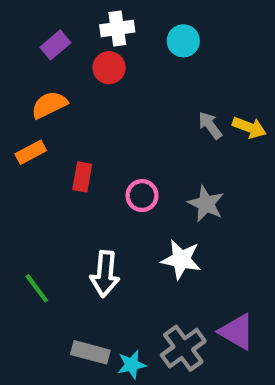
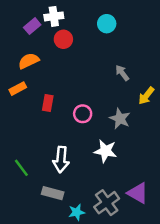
white cross: (117, 28) -> (54, 16), moved
yellow arrow: (249, 127) -> (146, 96), moved, turned 108
gray rectangle: (90, 352) -> (53, 193), moved

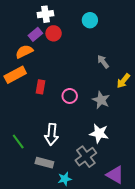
purple rectangle: (32, 26) -> (35, 34), moved
orange rectangle: (18, 89) -> (15, 75), size x1.5
white star: (105, 151) -> (99, 133), moved
purple triangle: (138, 193) -> (115, 175), moved
gray cross: (107, 203) -> (86, 157), moved

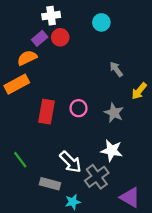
red rectangle: (40, 87) -> (46, 112), moved, size x1.5
white arrow: (52, 134) -> (70, 162), moved, turned -50

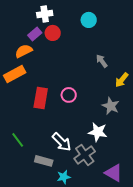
gray star: (114, 113) -> (111, 106), moved

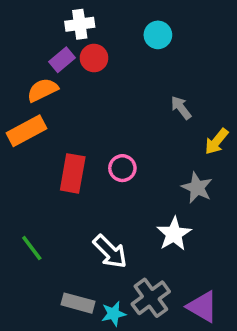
white star: (98, 132) -> (174, 234), turned 30
gray cross: (85, 155) -> (151, 298), moved
gray rectangle: (44, 161) -> (78, 303), moved

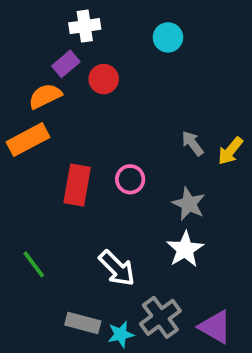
red circle: (94, 58) -> (104, 79), moved
gray arrow: (181, 108) -> (193, 143), moved
gray star: (197, 188) -> (189, 204), moved

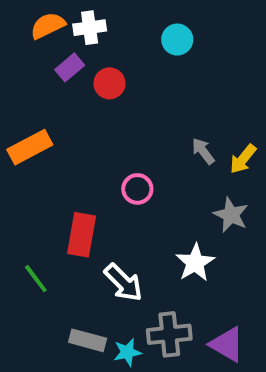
orange semicircle: (45, 96) -> (48, 26), moved
red rectangle: (77, 185) -> (82, 235), moved
gray star: (189, 204) -> (231, 215), moved
gray cross: (160, 317) -> (169, 334), turned 30

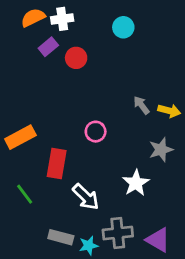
orange rectangle: (30, 147) -> (20, 137), moved
yellow arrow: (243, 159) -> (169, 111), turned -115
gray star: (231, 215) -> (161, 150), turned 30

